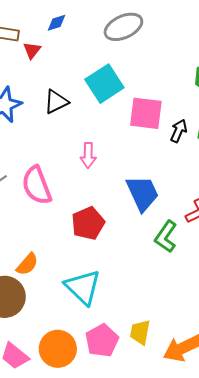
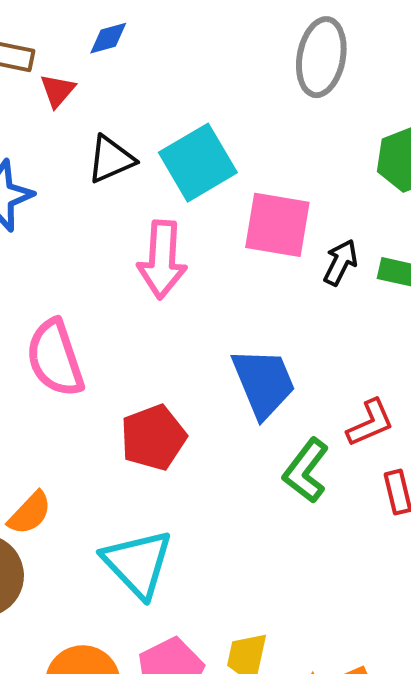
gray ellipse: (123, 27) -> (321, 57), moved, turned -57
black triangle: (56, 102) -> (111, 159), moved
pink arrow: (88, 155) -> (162, 260), moved, size x1.5

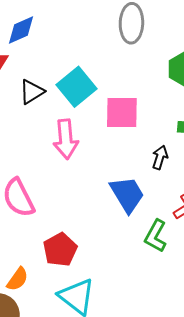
blue diamond: (108, 38) -> (21, 30), size x1.5
black arrow: (340, 262) -> (160, 157), moved
red pentagon: (153, 437) -> (60, 250), moved

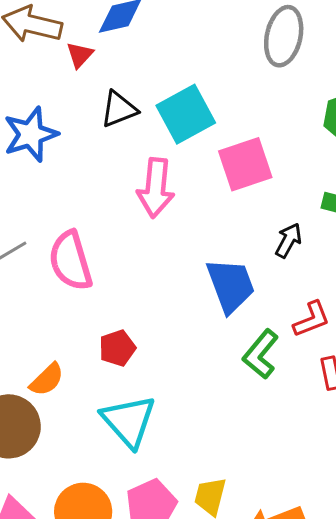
pink square: (122, 113) -> (245, 164), turned -30
red pentagon: (60, 250) -> (117, 348), size x0.7

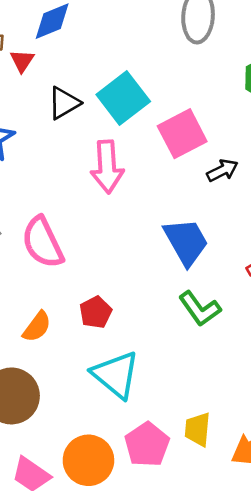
black arrow: (289, 240) -> (222, 170), moved, turned 44
green L-shape: (261, 354) -> (200, 309), moved, turned -66
orange semicircle: (47, 380) -> (37, 327), moved

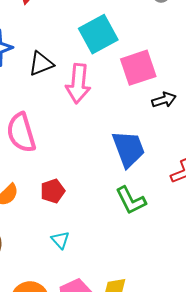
black triangle: (64, 103) -> (41, 64), moved
cyan triangle: (116, 375) -> (60, 240), size x0.5

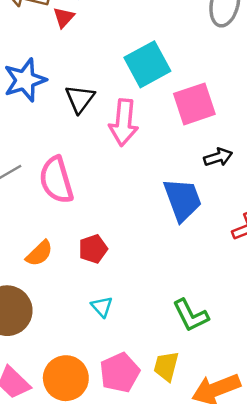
black triangle: (41, 64) -> (80, 99), turned -32
black arrow: (164, 100) -> (218, 157), moved
green L-shape: (131, 200) -> (191, 315), moved

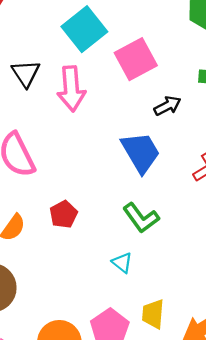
cyan triangle: (102, 307) -> (122, 263), moved
green L-shape: (191, 315) -> (141, 218), moved

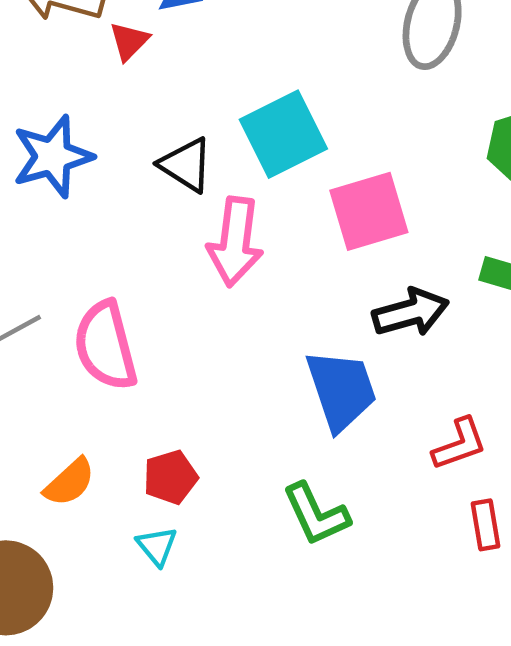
black triangle: (26, 73) -> (186, 165), moved, turned -36
black arrow: (167, 106) -> (411, 312), size x1.4
cyan triangle: (122, 263) -> (157, 546), moved

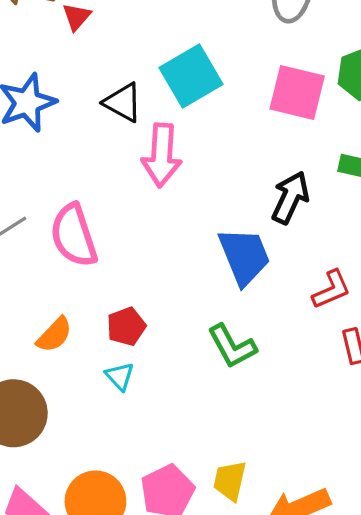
pink square: (369, 211) -> (297, 93), moved, turned 34
black arrow: (411, 312) -> (290, 198), turned -46

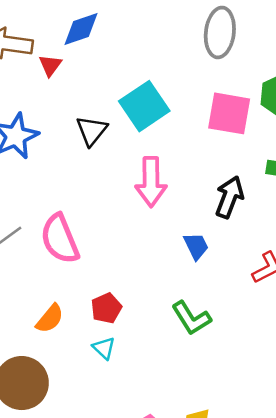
black triangle: (123, 102) -> (92, 131), turned 44
pink arrow: (162, 155) -> (151, 182), moved
blue trapezoid: (244, 256) -> (196, 246), size x0.6

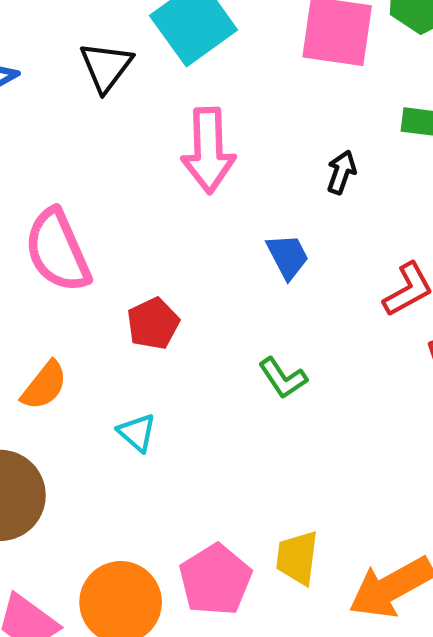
black arrow: (229, 197) -> (341, 172), size x0.6
red pentagon: (106, 308) -> (153, 324), moved
green L-shape: (191, 318) -> (283, 378), size x0.7

